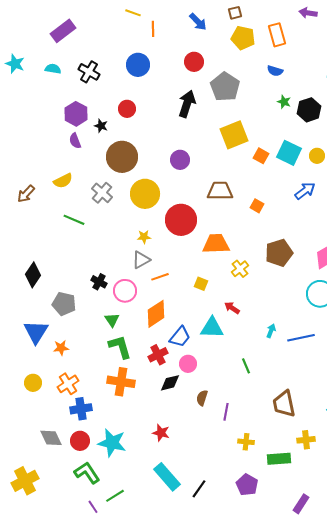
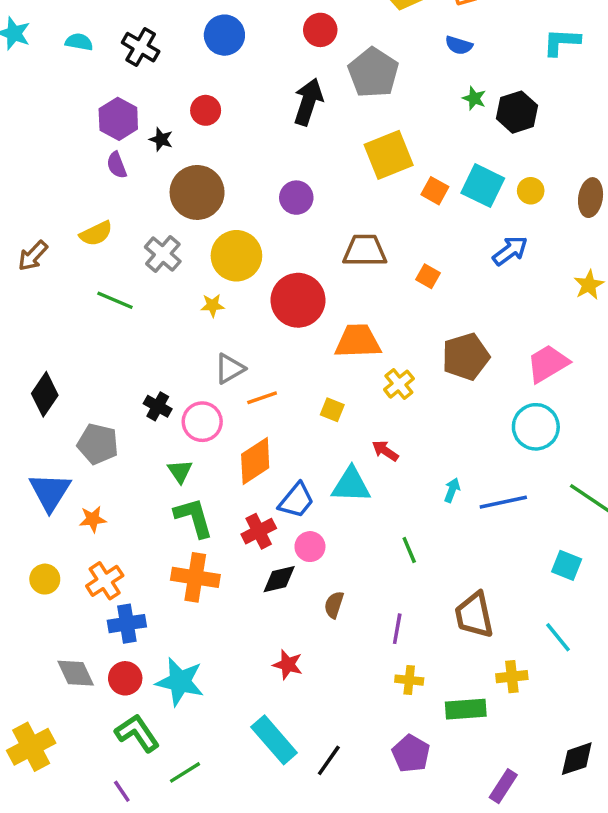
yellow star: (144, 237) -> (212, 305), moved
purple line: (226, 412) -> (397, 629), moved
red star: (161, 433) -> (288, 665), moved
purple line: (93, 507) -> (122, 791), moved

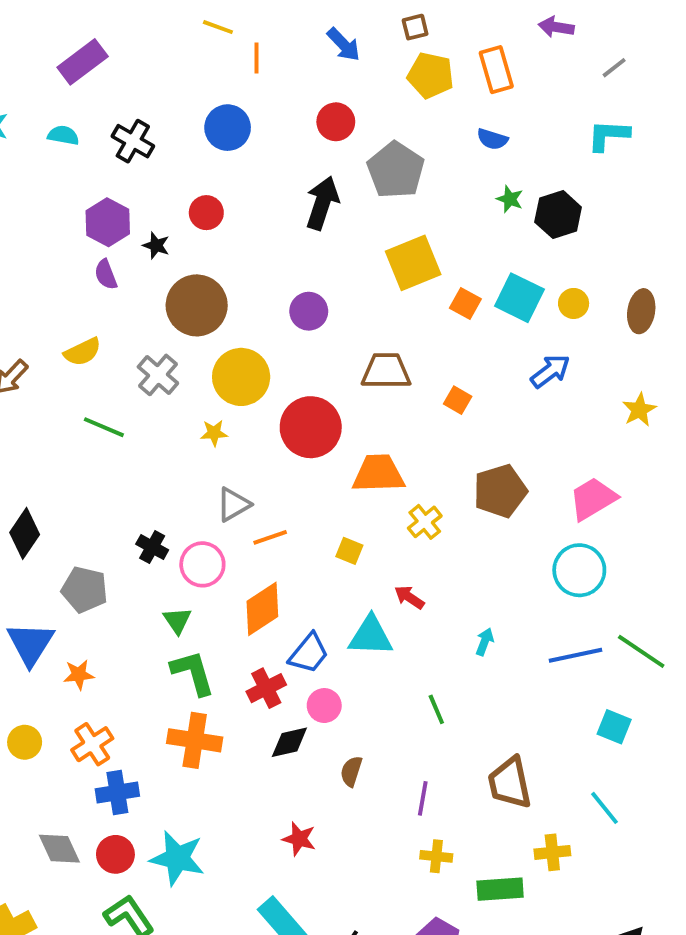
blue line: (503, 502) -> (575, 655), moved

